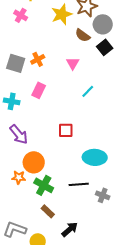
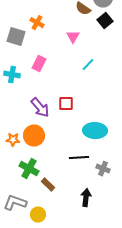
orange cross: (38, 59) -> (37, 23), moved, turned -32
purple arrow: (19, 134) -> (40, 108), moved
orange star: (19, 177) -> (13, 140), moved
green cross: (44, 185) -> (29, 169), moved
black arrow: (70, 229) -> (86, 198), moved, turned -42

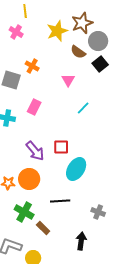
cyan ellipse: (95, 131) -> (76, 169), moved, turned -60
black line: (79, 158) -> (60, 201), moved

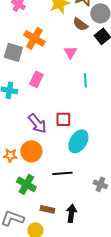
orange cross: (32, 66) -> (34, 38), size x1.5
cyan line: (83, 108) -> (85, 80), turned -48
brown rectangle: (43, 228) -> (47, 209), moved, turned -32
black arrow: (81, 241) -> (71, 213), moved

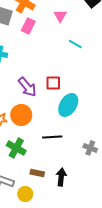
pink rectangle: (36, 79) -> (28, 26), moved
cyan line: (85, 80) -> (75, 44), turned -56

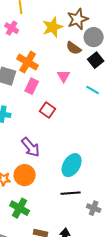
cyan line: (75, 44) -> (93, 90), moved
red square: (53, 83) -> (48, 110), moved, turned 35
black line: (52, 137) -> (71, 193), moved

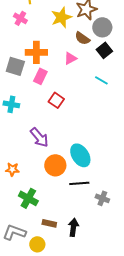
orange cross: (28, 62) -> (36, 52), turned -30
pink triangle: (64, 76) -> (70, 58), moved, turned 32
cyan ellipse: (72, 165) -> (80, 155), turned -65
orange circle: (25, 175) -> (55, 165), moved

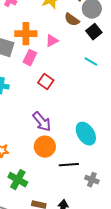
pink triangle: (70, 58) -> (52, 41), moved
purple arrow: (39, 137) -> (42, 122), moved
cyan ellipse: (80, 155) -> (86, 134), moved

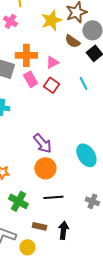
pink rectangle: (30, 58) -> (30, 79), turned -56
cyan line: (91, 62) -> (83, 83), moved, turned 32
red square: (46, 82) -> (51, 85), moved
black line: (69, 165) -> (53, 197), moved

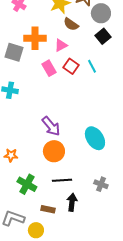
brown semicircle: (72, 41) -> (71, 24), moved
pink rectangle: (30, 79) -> (49, 68), moved
red square: (51, 85) -> (71, 66), moved
black arrow: (63, 230) -> (72, 202), moved

